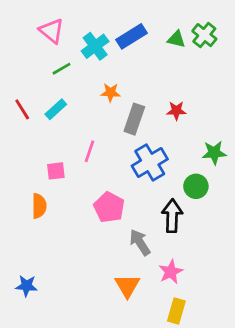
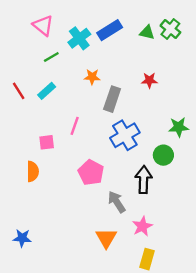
red star: (176, 111) -> (149, 80), moved

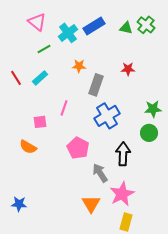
green circle: (163, 155) -> (149, 133), moved
orange semicircle: (33, 171) -> (28, 147), turned 120
pink star: (142, 226) -> (122, 194), size x1.4

